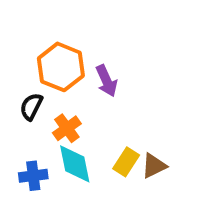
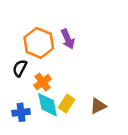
purple arrow: (106, 81) -> (68, 39), moved
yellow rectangle: (126, 162) -> (67, 104), moved

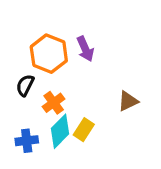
cyan diamond: (48, 105) -> (60, 131), turned 56
brown triangle: (98, 106) -> (128, 101), moved

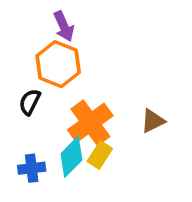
purple arrow: (85, 49) -> (64, 26), moved
orange cross: (54, 103) -> (90, 123), moved, size x1.6

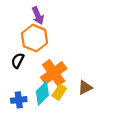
brown triangle: (153, 121) -> (85, 88), moved

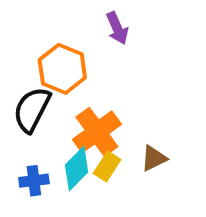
purple arrow: (38, 16) -> (117, 28), moved
black semicircle: (18, 61) -> (32, 110), size x1.6

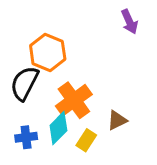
purple arrow: (117, 28) -> (129, 22), moved
yellow rectangle: (107, 166) -> (86, 140), moved

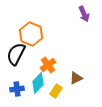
orange cross: (74, 100) -> (48, 65), size x0.7

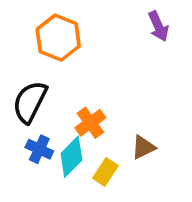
orange hexagon: (31, 34) -> (58, 38), moved
blue cross: (17, 89) -> (39, 149), moved, turned 32

